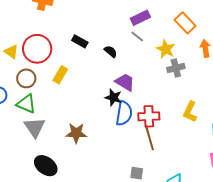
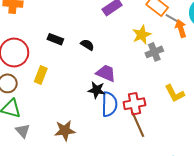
gray line: (137, 36) -> (172, 18), moved
yellow star: (166, 49) -> (142, 35), turned 30
yellow L-shape: (190, 112) -> (175, 93), turned -45
gray triangle: (35, 127) -> (23, 131), size x0.7

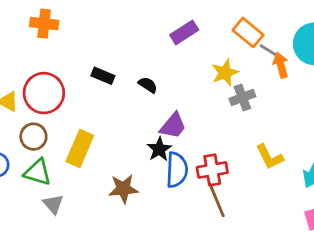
purple trapezoid: (106, 73) -> (173, 126), turned 105
yellow rectangle: (41, 75) -> (80, 149), moved, size x1.4
black star: (97, 90) -> (159, 149), turned 30
brown star: (65, 131) -> (123, 189), moved

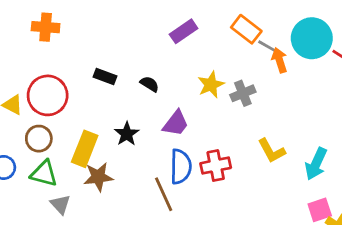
yellow star: (225, 73) -> (211, 85), moved
black star: (159, 149) -> (127, 134), moved
brown star: (123, 189) -> (98, 177), moved
brown line: (217, 200) -> (164, 194), moved

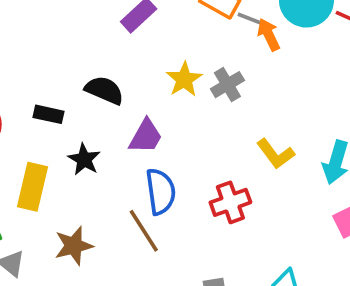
black rectangle: (105, 77) -> (49, 114), moved
black semicircle: (150, 84) -> (104, 90), size x1.5
red cross: (216, 166) -> (230, 202), moved
brown star: (98, 177) -> (74, 246), moved

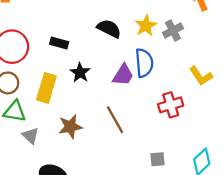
black semicircle: (104, 90) -> (109, 29), moved
purple trapezoid: (146, 136) -> (123, 75), moved
blue semicircle: (161, 192) -> (144, 63), moved

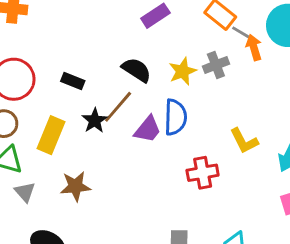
gray cross: (173, 31) -> (216, 65), moved
brown line: (115, 120) -> (118, 107), moved, turned 64

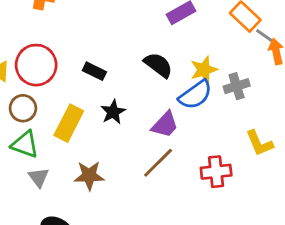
gray cross: (216, 65) -> (237, 86), moved
brown line: (118, 107) -> (158, 163), moved
blue semicircle: (175, 117) -> (195, 95), moved, turned 48

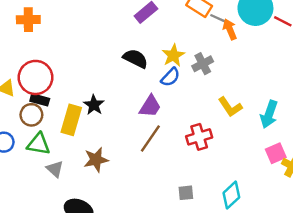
black rectangle: (94, 71) -> (40, 100), moved
blue semicircle: (195, 95) -> (170, 77), size x0.7
black star: (113, 112) -> (94, 105), moved

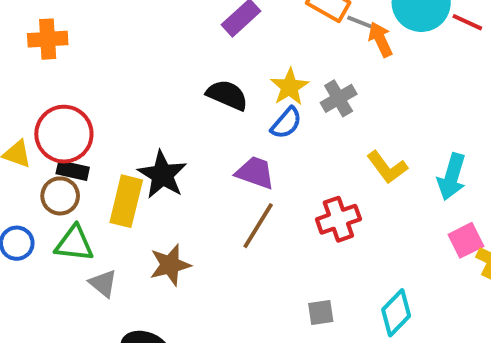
black star: (94, 105) -> (162, 175), size x1.4
purple trapezoid: (150, 106) -> (255, 173), turned -100

